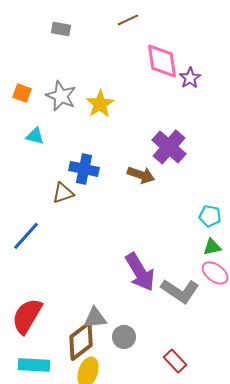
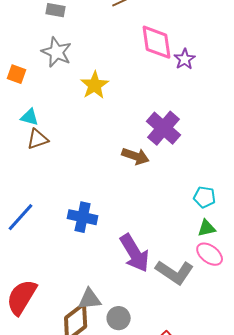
gray star: (61, 96) -> (57, 52), moved
blue cross: (84, 169) -> (83, 217), moved
brown triangle: (63, 193) -> (38, 139), moved

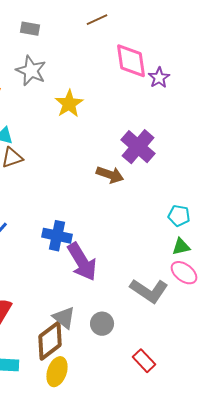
purple arrow: (135, 253) -> (82, 262), moved
gray triangle: (90, 299) -> (64, 318), turned 45
gray circle: (119, 318) -> (102, 324), moved

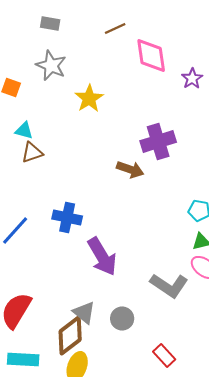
brown line: (97, 20) -> (115, 28), moved
purple star: (159, 78) -> (192, 78), moved
purple cross: (138, 147) -> (158, 142), turned 32
blue cross: (57, 236) -> (67, 218), moved

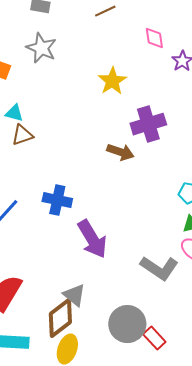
pink diamond: (151, 56) -> (154, 38), moved, size x0.6
yellow star: (89, 98) -> (112, 81), moved
gray circle: (122, 318) -> (127, 324), moved, size x1.6

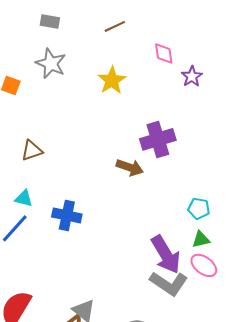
yellow star: (112, 81) -> (112, 80), moved
cyan triangle: (14, 113) -> (24, 198), moved
purple arrow: (92, 239) -> (166, 254), moved

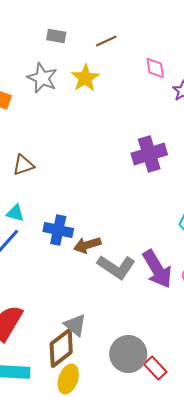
gray rectangle: (50, 21) -> (56, 36), moved
yellow star: (112, 80) -> (85, 78), moved
brown arrow: (130, 167) -> (87, 245), moved, turned 144
gray L-shape: (169, 283) -> (116, 267), moved

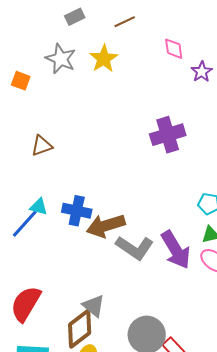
gray rectangle: (56, 36) -> (75, 17), turned -36
cyan triangle: (15, 213) -> (39, 207), moved
brown arrow: (87, 245) -> (106, 226), size x1.4

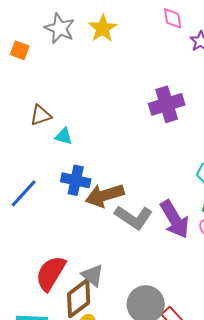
cyan triangle: (39, 207) -> (64, 136), moved
red semicircle: (26, 304) -> (51, 273), moved

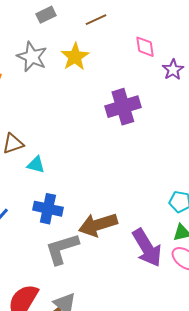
purple cross: (167, 104) -> (123, 107), moved
brown arrow: (105, 195) -> (98, 225), moved
gray L-shape: (134, 217) -> (62, 249), moved, turned 129

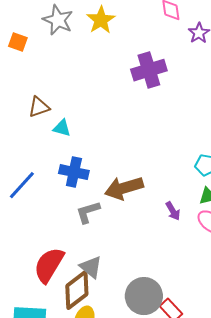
purple arrow: (147, 248) -> (173, 211), size x0.5
gray L-shape: (62, 249) -> (88, 212), size x0.7

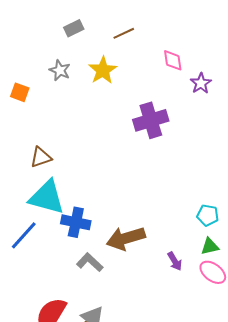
gray star: (58, 20) -> (60, 70), size x0.7
cyan triangle: (62, 128) -> (47, 197), moved, size x2.0
gray L-shape: (88, 212) -> (90, 262), turned 60

